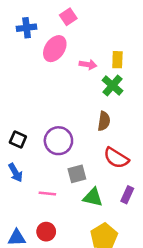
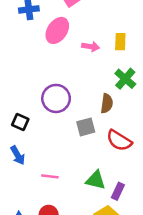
green cross: (113, 85) -> (125, 79), moved
purple circle: (58, 141) -> (56, 98), moved
gray square: (77, 174) -> (86, 127), moved
purple rectangle: (127, 195) -> (118, 191), moved

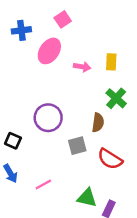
pink line: (50, 176) -> (43, 184), moved, turned -35

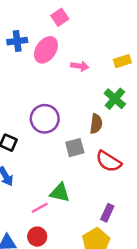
blue cross: (21, 30) -> (17, 41), moved
yellow rectangle: (111, 62) -> (122, 61), moved, turned 70
pink line: (43, 184) -> (40, 208), moved
green triangle: (87, 198) -> (60, 193), moved

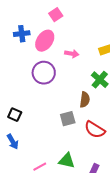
purple circle: (45, 119) -> (44, 73), moved
green triangle: (60, 193) -> (67, 161), moved

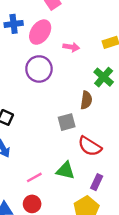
red semicircle: (95, 130) -> (90, 146), moved

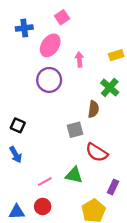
blue cross: (14, 24) -> (24, 28), moved
pink arrow: (71, 47) -> (79, 59), turned -104
purple rectangle: (97, 182) -> (113, 187), moved

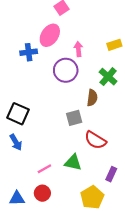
blue cross: (24, 28) -> (29, 52), moved
purple circle: (49, 80) -> (66, 70), moved
black square: (18, 125) -> (18, 114), size x1.5

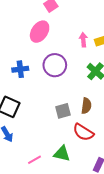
pink arrow: (78, 49) -> (83, 40), moved
blue cross: (29, 52) -> (20, 69), moved
brown semicircle: (92, 98) -> (86, 106), moved

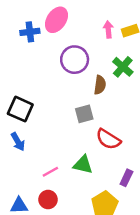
blue cross: (20, 69) -> (30, 32), moved
brown semicircle: (86, 106) -> (100, 85), moved

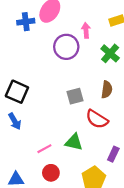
pink arrow: (108, 29) -> (86, 30), moved
brown semicircle: (100, 85) -> (107, 90), moved
red circle: (48, 200) -> (51, 173), moved

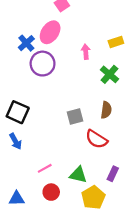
blue cross: (26, 22) -> (26, 43), turned -35
purple circle: (66, 47) -> (43, 64), moved
green triangle: (74, 142) -> (78, 175), moved

